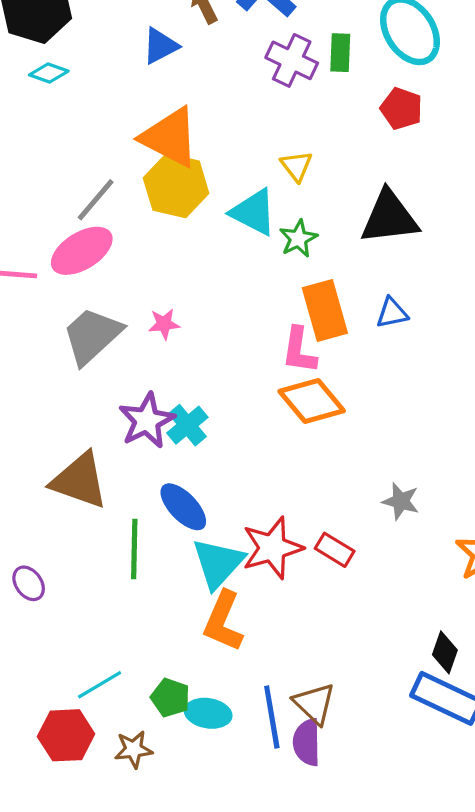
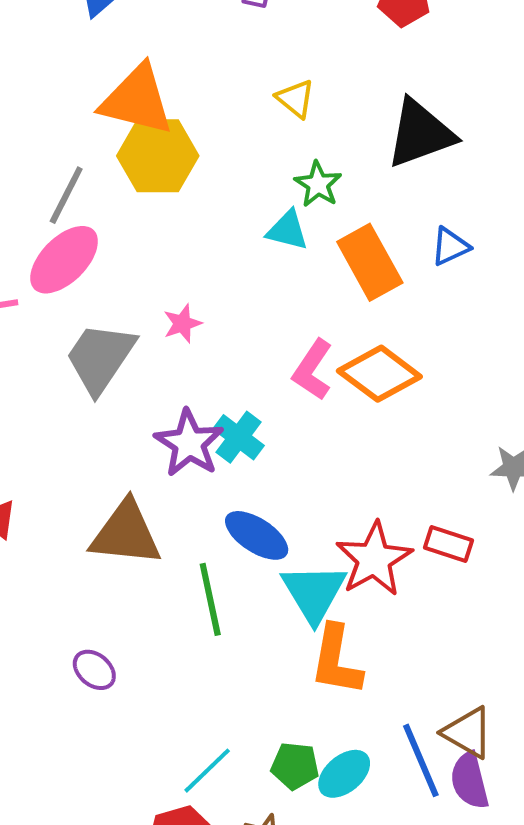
cyan triangle: (254, 212) -> (287, 230), moved, size x0.7
pink L-shape: (299, 350) -> (313, 370), moved, turned 39
cyan ellipse: (208, 713) -> (344, 774), turned -36

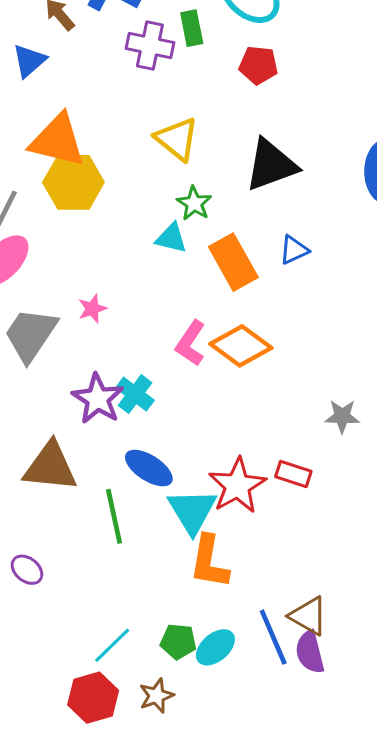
yellow triangle: (295, 99) -> (177, 139), size x1.5

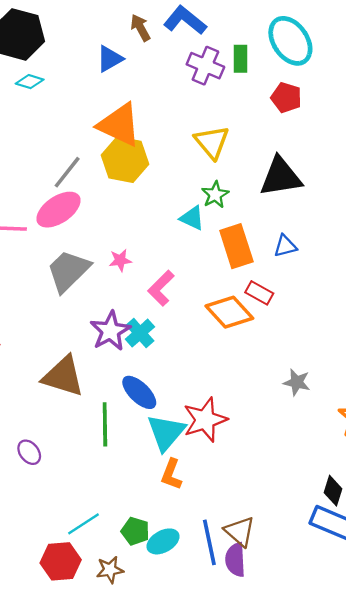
pink L-shape: (191, 343) -> (161, 288), moved
red rectangle: (293, 474) -> (259, 293), moved
orange L-shape: (209, 562) -> (171, 474), size x0.7

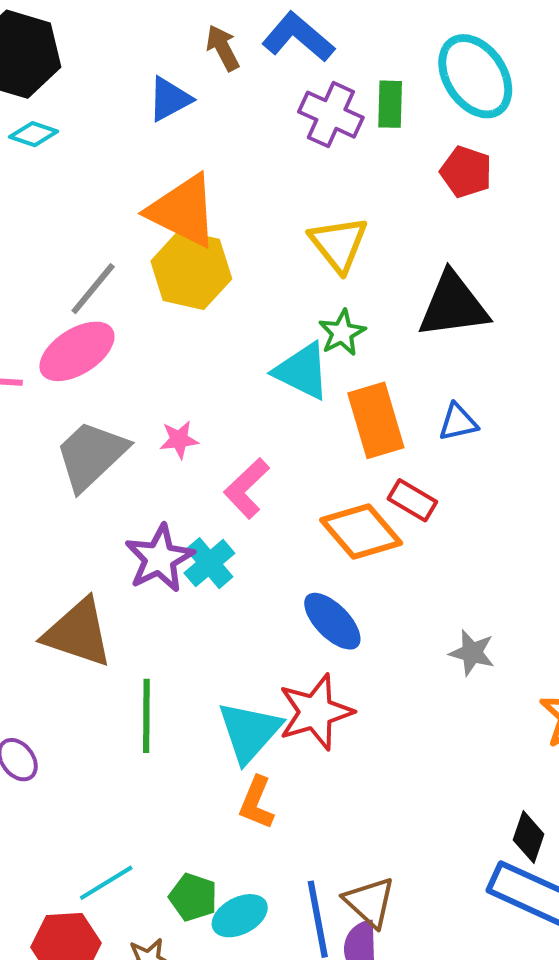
cyan triangle: (192, 218) -> (302, 371), size x1.4
blue ellipse: (139, 392) -> (332, 621), moved

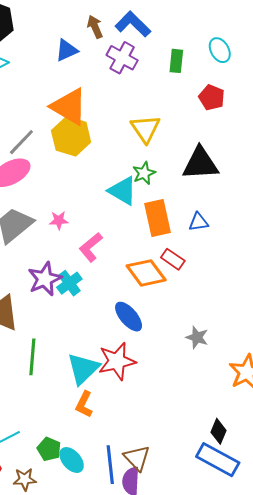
cyan ellipse: (475, 76) -> (220, 50), size x0.6
purple cross: (331, 115) -> (122, 58), moved
cyan ellipse: (240, 916) -> (72, 460), turned 72

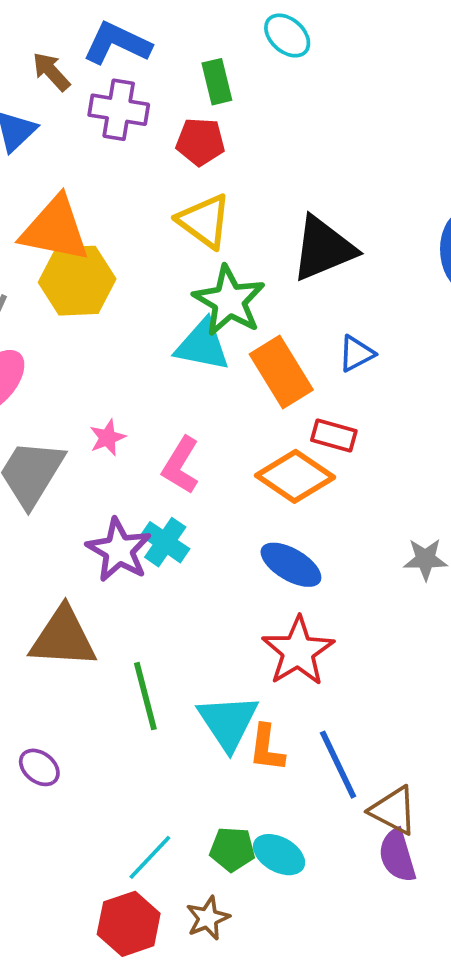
red pentagon: (212, 97) -> (200, 142), moved
green star: (144, 173) -> (229, 301), size x1.6
cyan triangle: (83, 369) -> (228, 722), moved
blue line: (110, 465) -> (338, 765), moved

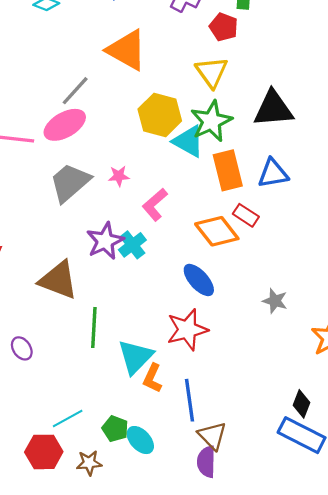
yellow hexagon: (77, 281) -> (160, 115), moved
blue triangle: (356, 354) -> (273, 173), size x1.4

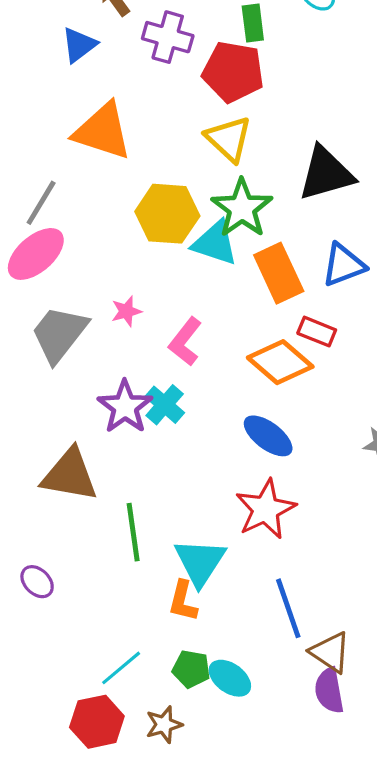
red pentagon: (224, 27) -> (233, 72), size x1.5
orange L-shape: (152, 378) -> (183, 601), moved

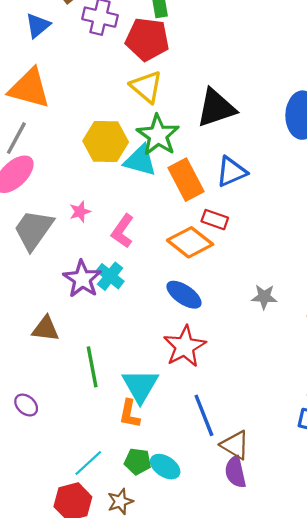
orange triangle: (103, 131) -> (29, 88), moved
brown triangle: (70, 475) -> (46, 329), size x0.7

